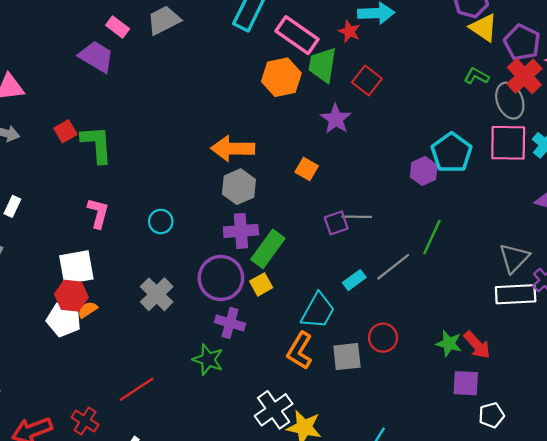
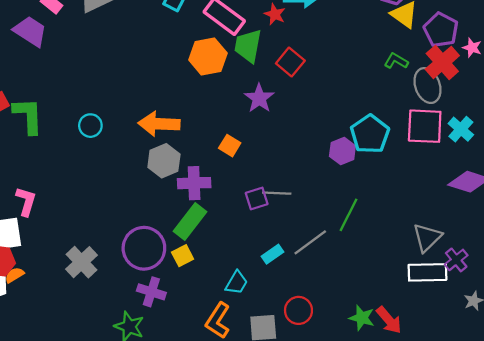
pink L-shape: (98, 213) -> (26, 201), moved
cyan circle: (161, 221) -> (90, 126), moved
purple cross: (241, 231) -> (194, 183), moved
cyan trapezoid: (318, 311) -> (237, 283), size x0.7

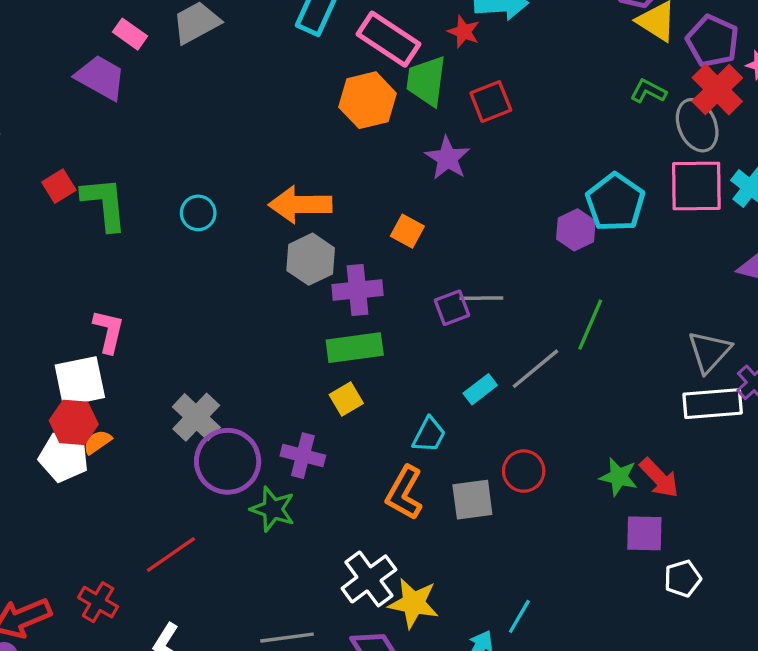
red square: (290, 62) -> (491, 102), turned 32
green rectangle: (190, 222) -> (355, 348), turned 48
purple circle: (144, 248) -> (228, 461), moved

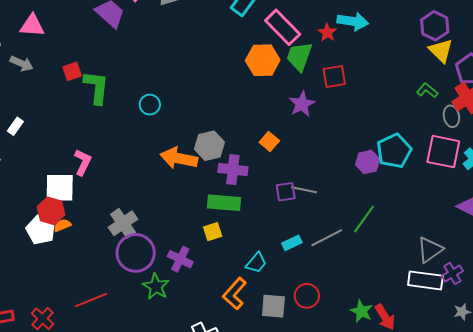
gray ellipse: (697, 125) -> (451, 116), size x0.7
orange arrow: (300, 205) -> (179, 158), moved

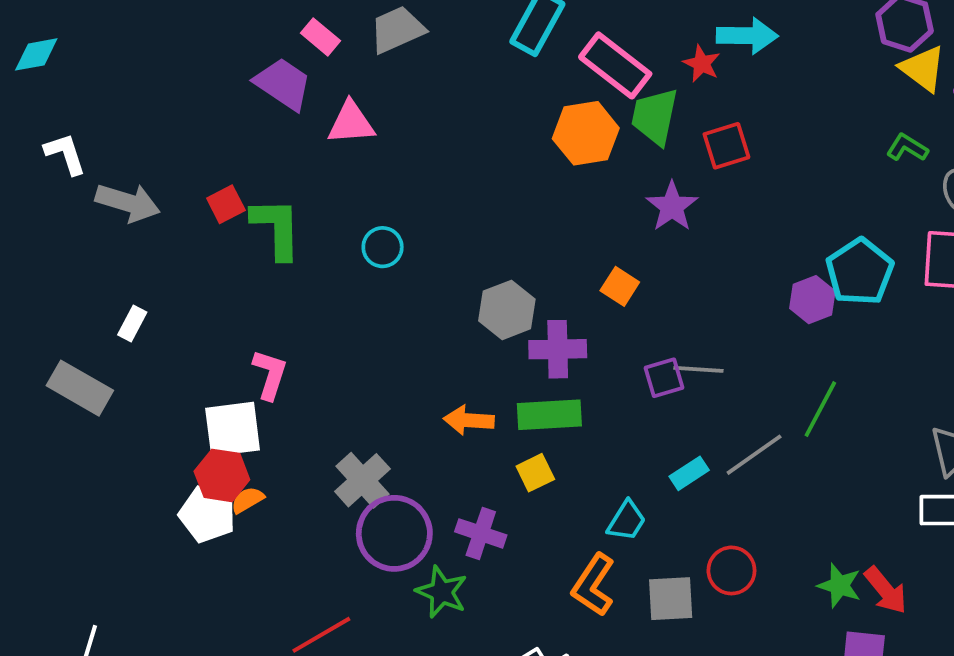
pink triangle: (32, 25) -> (351, 123), moved
gray arrow: (22, 64) -> (128, 202), size x1.4
orange arrow: (179, 158) -> (469, 420), moved, size x0.7

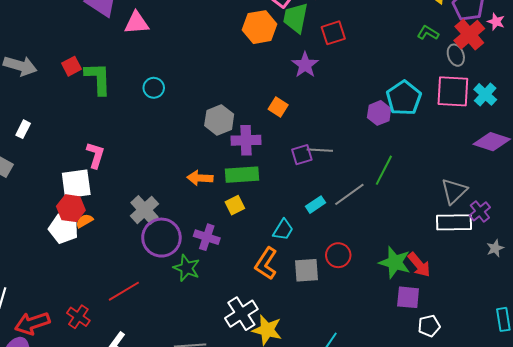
green star: (839, 586) -> (395, 262), size x1.4

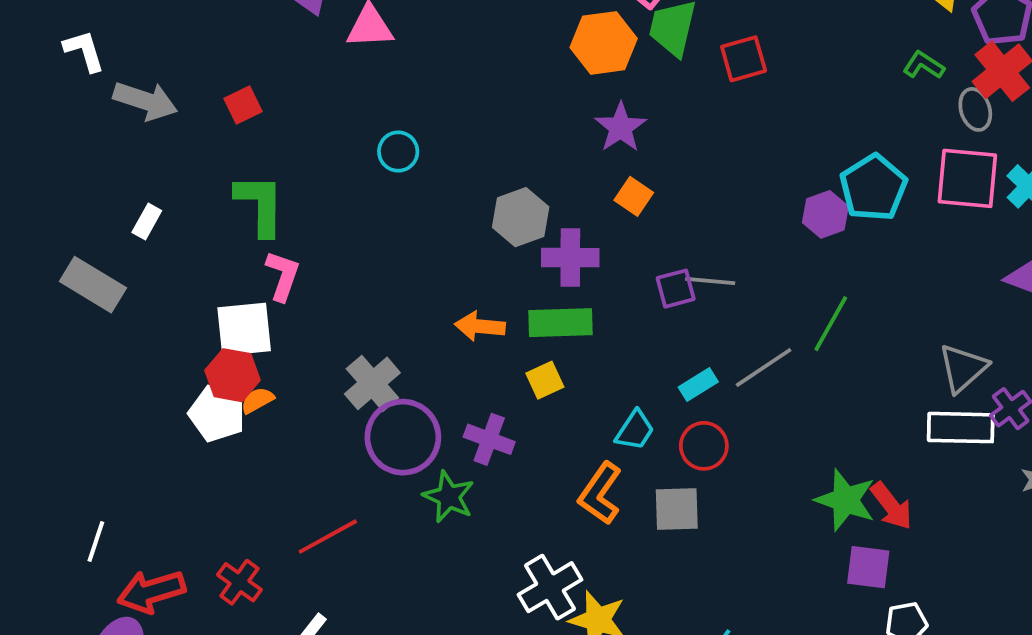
purple star: (305, 65) -> (621, 127), moved
green L-shape: (98, 78) -> (260, 205), moved
red circle: (338, 255) -> (704, 446), moved

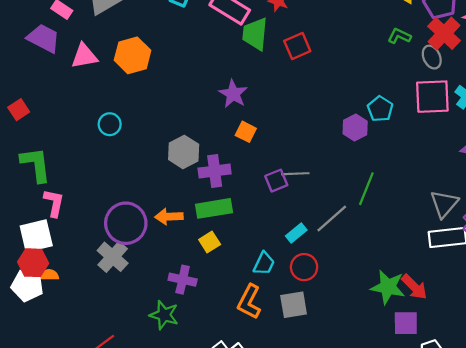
orange hexagon: (604, 43) -> (133, 55), moved
cyan pentagon: (873, 188) -> (380, 109), size x0.7
orange semicircle: (257, 400) -> (49, 275), turned 36
purple circle: (403, 437) -> (126, 223), moved

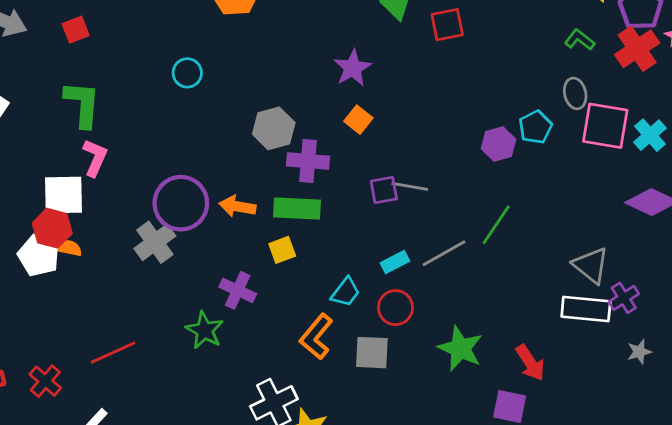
gray ellipse: (432, 57) -> (575, 93), moved
gray triangle: (444, 204) -> (591, 265), turned -44
green star: (388, 287) -> (460, 348), moved

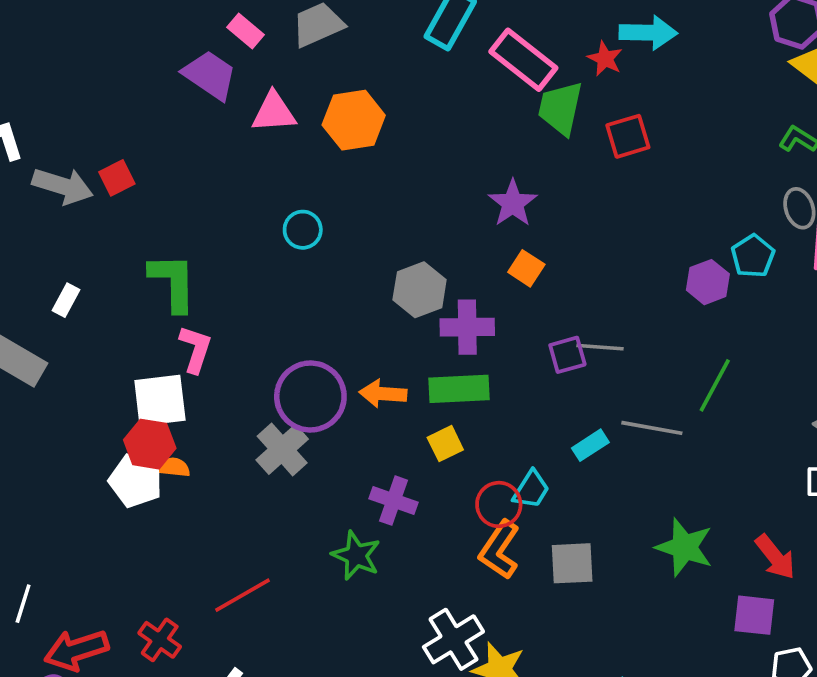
red square: (76, 30) -> (117, 178), moved
gray line: (444, 253) -> (652, 428), turned 45
red circle: (395, 308) -> (499, 504), moved

